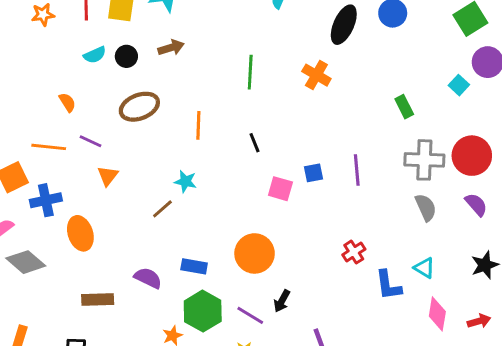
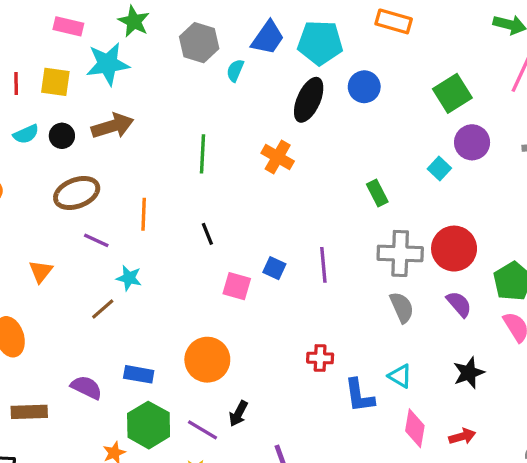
brown arrow: (171, 48) -> (113, 126), size x1.4
purple line: (90, 141) -> (96, 240), moved
blue square: (314, 173) -> (274, 268), turned 36
red cross: (354, 252) -> (320, 358), turned 35

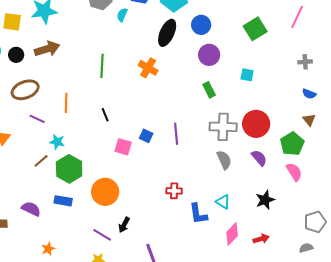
purple circle: (472, 142) -> (209, 55), moved
cyan square: (439, 168) -> (247, 75), turned -32
green hexagon: (149, 425) -> (69, 169), moved
pink diamond: (415, 428) -> (232, 234), turned 35

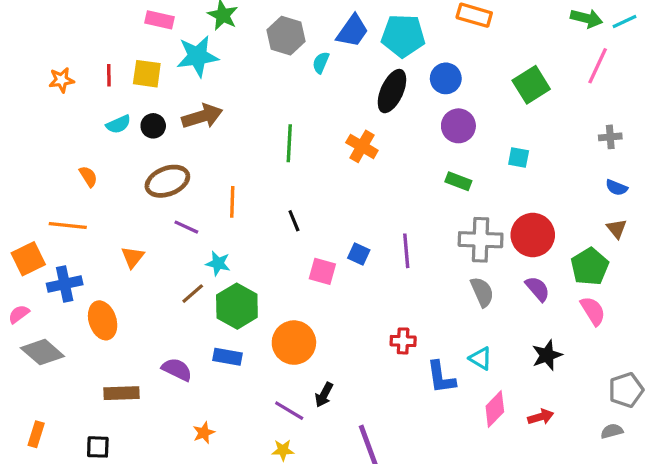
green rectangle: (209, 90) -> (458, 181), turned -42

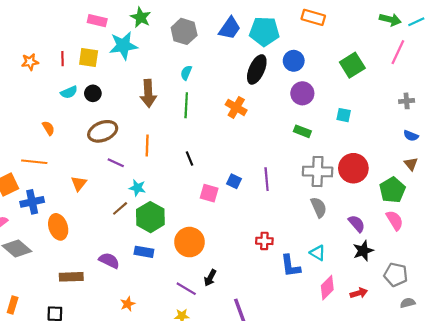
cyan semicircle: (321, 63) -> (186, 73), moved
brown arrow: (202, 116) -> (148, 93), moved, turned 104
purple semicircle: (537, 289) -> (357, 224), moved
gray pentagon: (626, 390) -> (396, 275), moved, turned 30

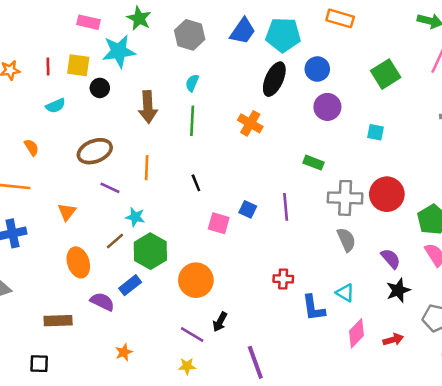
black circle: (93, 93) -> (100, 88), moved
green rectangle: (302, 131) -> (313, 163), moved
orange ellipse: (58, 227) -> (78, 262), moved
blue rectangle: (144, 252) -> (130, 285), moved, turned -48

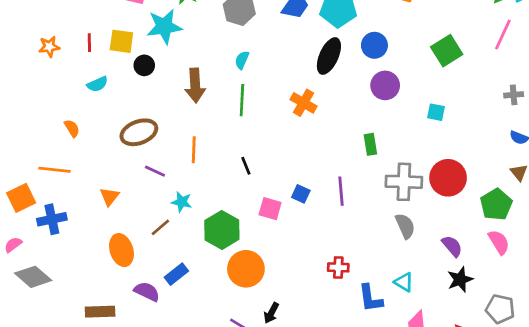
green rectangle: (313, 163) -> (370, 144), turned 60
green hexagon: (150, 251) -> (222, 230), moved

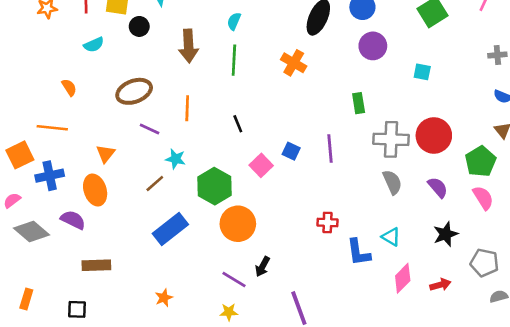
pink square: (270, 209) -> (261, 165), turned 30
purple semicircle: (452, 246) -> (438, 187), moved
orange ellipse: (121, 250) -> (95, 190), moved
blue rectangle: (176, 274) -> (170, 229), size x1.5
purple semicircle: (147, 292) -> (73, 220), moved

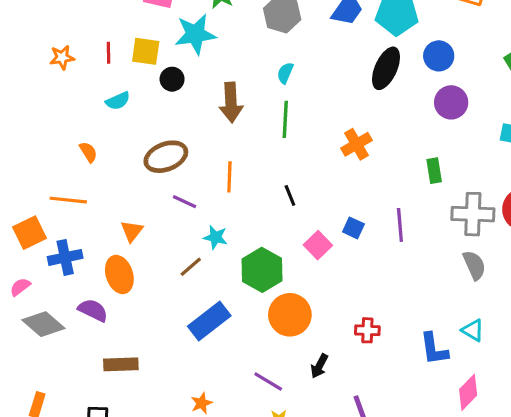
orange cross: (294, 63) -> (357, 144), moved, turned 30
red cross: (327, 222) -> (367, 330), moved
pink diamond: (403, 278) -> (468, 392), moved
purple line: (234, 280) -> (268, 381), moved

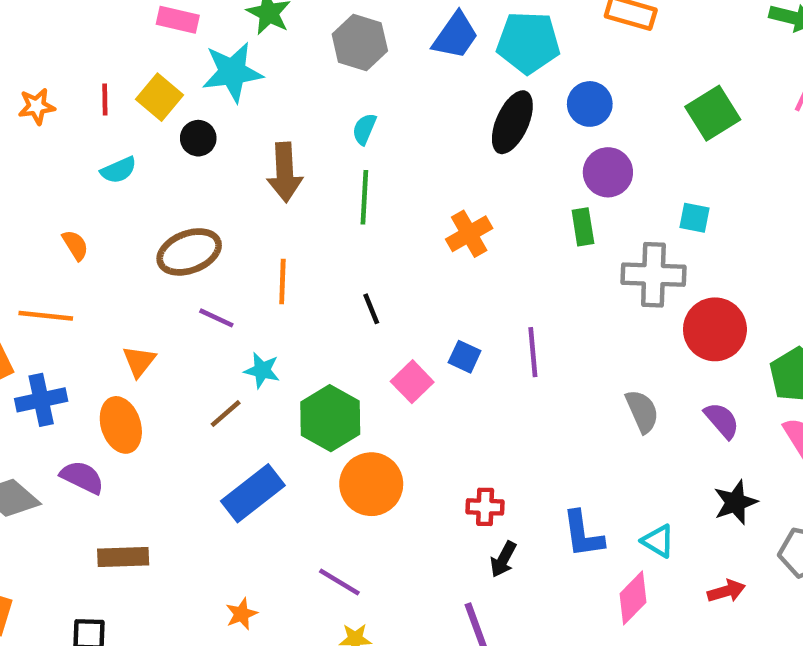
yellow square: (146, 51) -> (160, 97), turned 32
green rectangle: (434, 171) -> (583, 227), moved
gray cross: (473, 214) -> (653, 275), moved
cyan triangle: (473, 330) -> (658, 541), moved
black arrow: (319, 366) -> (503, 559), moved

